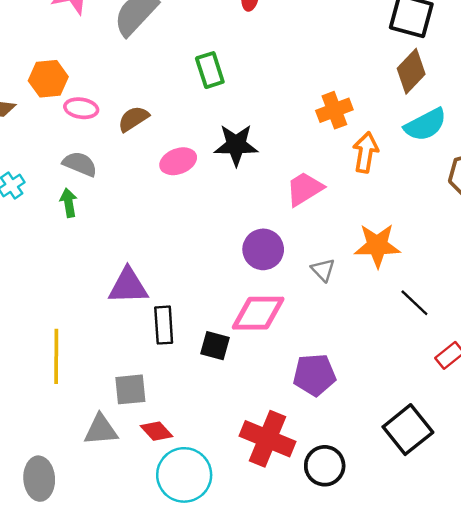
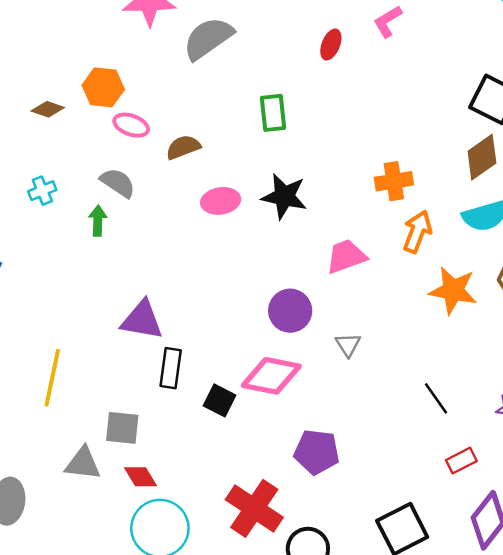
orange star: (377, 246) -> (453, 290), moved

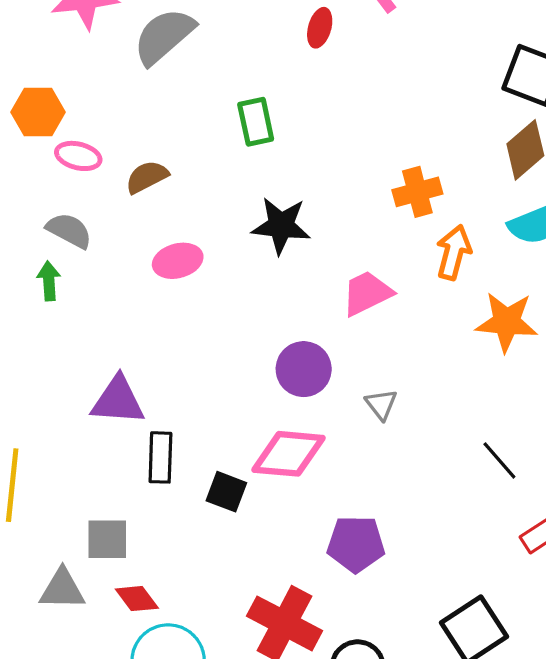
pink ellipse: (221, 201) -> (178, 261), moved

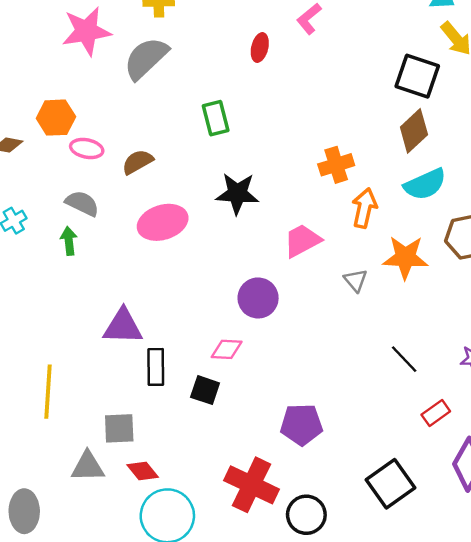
pink ellipse: (178, 261) -> (163, 222), size x1.4
gray triangle: (381, 404) -> (356, 280), moved
pink diamond: (288, 454) -> (227, 349), moved, size x0.6

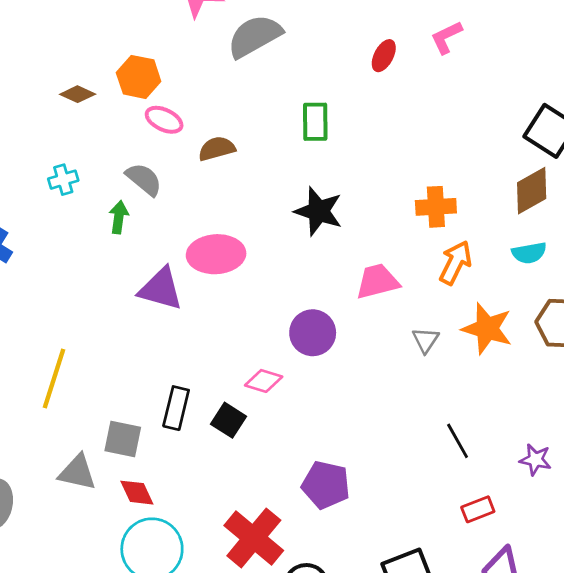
cyan semicircle: (425, 184) -> (529, 253), size x0.7
pink ellipse: (163, 222) -> (216, 254), moved
purple triangle: (123, 326) -> (161, 289), moved
black rectangle: (156, 367) -> (176, 408), moved

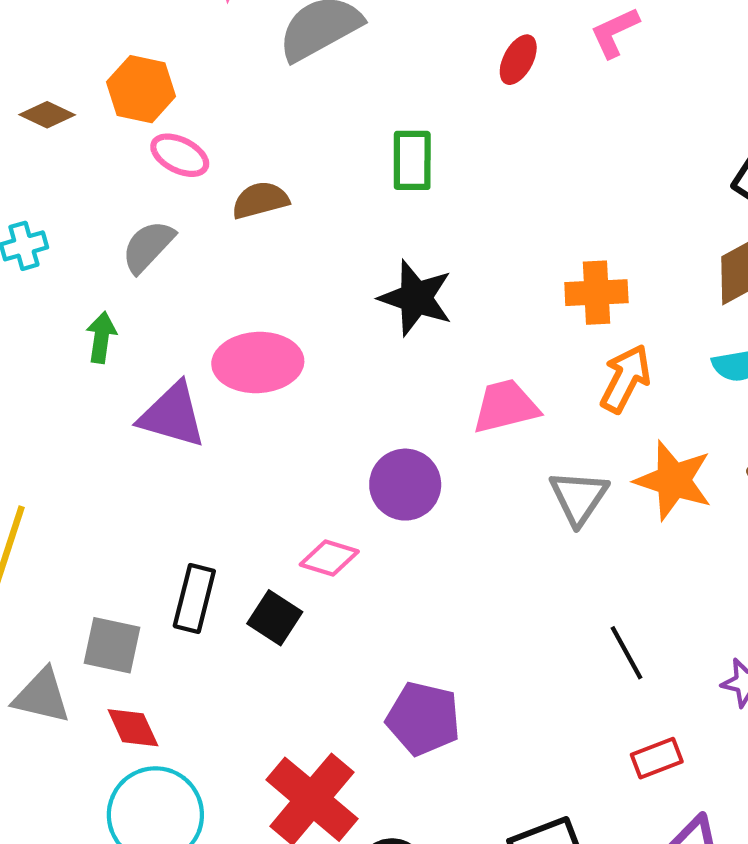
gray semicircle: (144, 179) -> (148, 246), turned -87
green arrow: (119, 217) -> (101, 337), moved
gray triangle: (426, 340) -> (579, 497), size x1.4

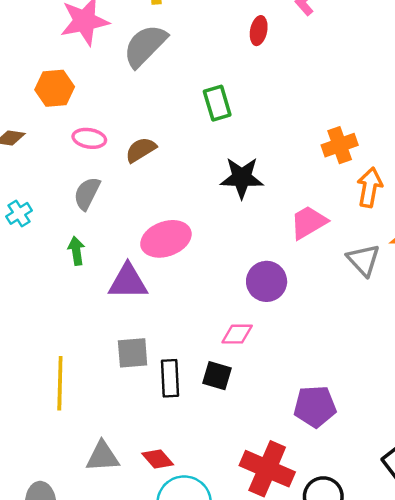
orange hexagon: (141, 89) -> (55, 88), moved
gray square: (112, 645) -> (133, 353), moved

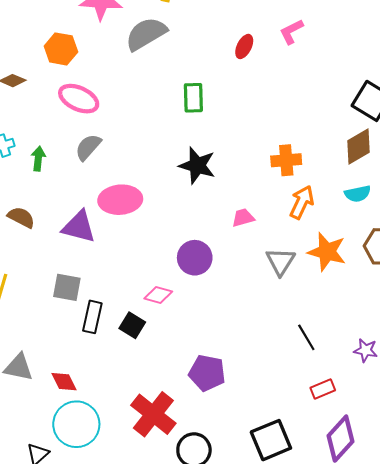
pink ellipse: (89, 138) -> (79, 99), size x1.4
brown semicircle: (141, 150) -> (21, 217), moved, turned 44
gray semicircle: (87, 193) -> (88, 147), moved
pink trapezoid: (309, 222) -> (243, 218), size x0.7
green arrow: (76, 251) -> (38, 159), moved

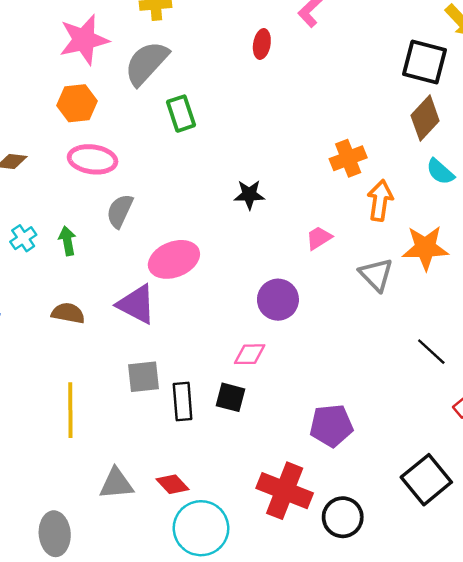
orange hexagon: (61, 49) -> (77, 103), moved
green rectangle: (193, 98) -> (181, 114), moved
black star: (197, 166) -> (249, 195), size x0.7
cyan semicircle: (358, 194) -> (440, 172), turned 70
purple triangle: (79, 227) -> (136, 304), turned 30

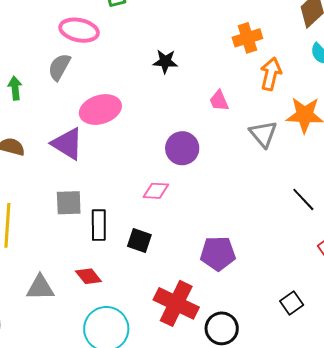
pink ellipse: (93, 159) -> (79, 30), moved
pink trapezoid: (319, 238) -> (219, 101), turned -85
black square: (230, 397) -> (139, 241), moved
black square: (426, 480) -> (292, 303), size x0.6
red diamond: (173, 484) -> (88, 276), moved

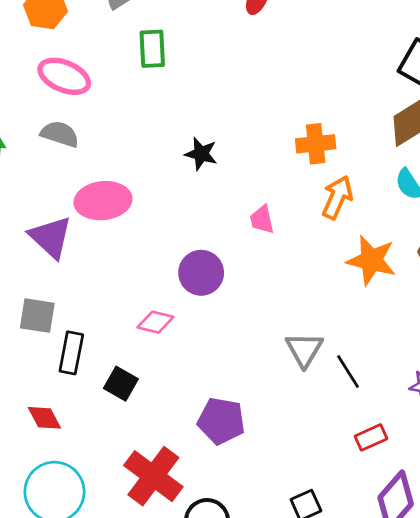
pink ellipse: (79, 30) -> (64, 76), moved
gray semicircle: (59, 67) -> (60, 134), turned 68
gray triangle: (263, 134) -> (304, 349), moved

